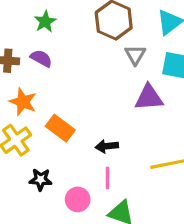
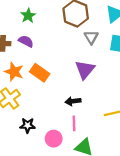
purple triangle: (149, 98) -> (85, 70), moved, turned -45
orange rectangle: (60, 128) -> (40, 73), moved

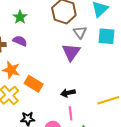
purple triangle: (85, 70) -> (71, 52), moved
orange rectangle: (40, 73) -> (34, 84), moved

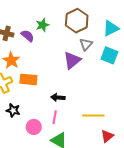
green star: (20, 17) -> (42, 25), moved
orange rectangle: (34, 84) -> (28, 79), turned -42

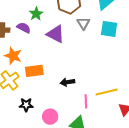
purple triangle: (72, 60) -> (56, 34), moved, turned -42
pink line: (55, 117) -> (86, 101), moved

